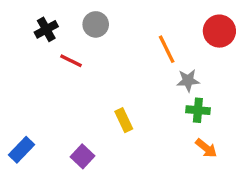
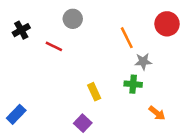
black cross: (46, 29) -> (21, 30), moved
green cross: (198, 110) -> (133, 84), moved
purple square: (82, 156) -> (83, 123), moved

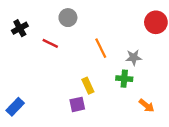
orange line: (127, 38) -> (101, 48), moved
purple square: (83, 123) -> (77, 104), moved, turned 35

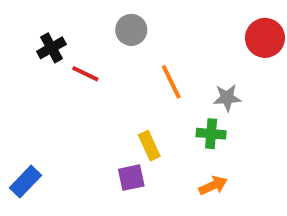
gray circle: (68, 18) -> (131, 30), moved
black cross: (20, 28) -> (51, 48), moved
orange arrow: (147, 106) -> (213, 186), moved, turned -63

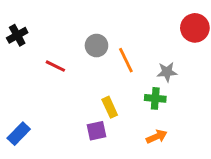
gray circle: (131, 30) -> (96, 46), moved
black cross: (51, 48) -> (17, 35), moved
red line: (85, 74) -> (55, 66), moved

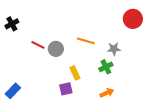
gray circle: (96, 46) -> (56, 49), moved
orange line: (126, 60) -> (86, 41), turned -48
green cross: (155, 98) -> (106, 67), turned -32

